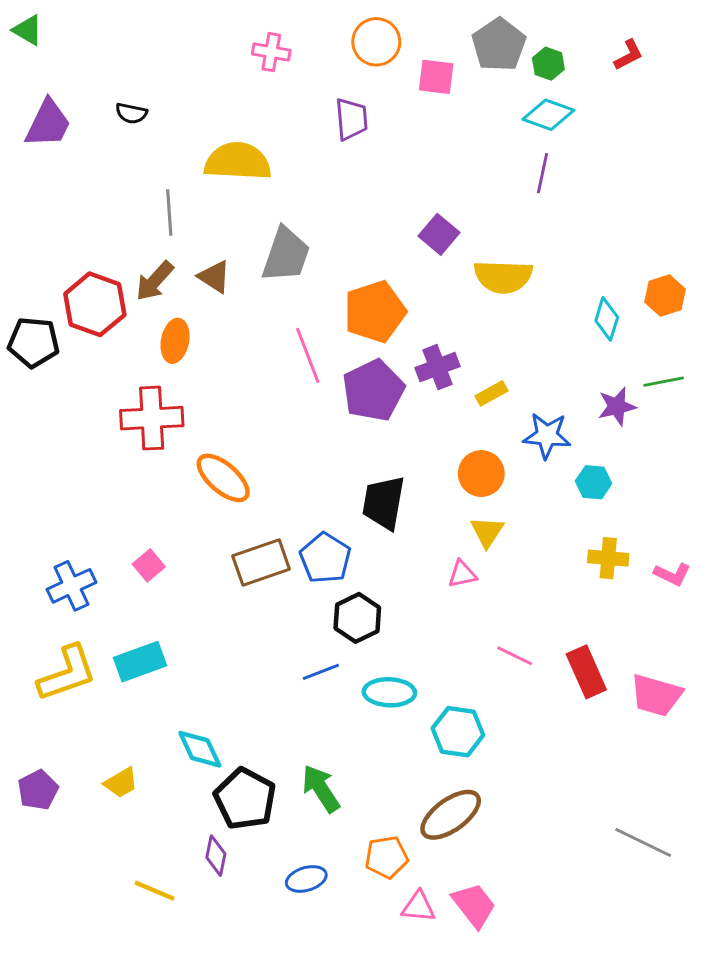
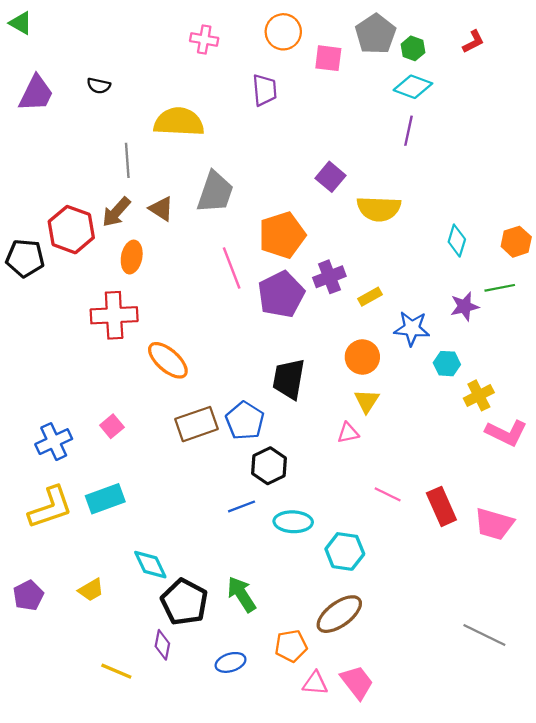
orange hexagon: (665, 296) -> (516, 242), moved
yellow cross: (608, 558) -> (479, 395), moved, turned -32
pink L-shape: (672, 574) -> (506, 433), size x1.5

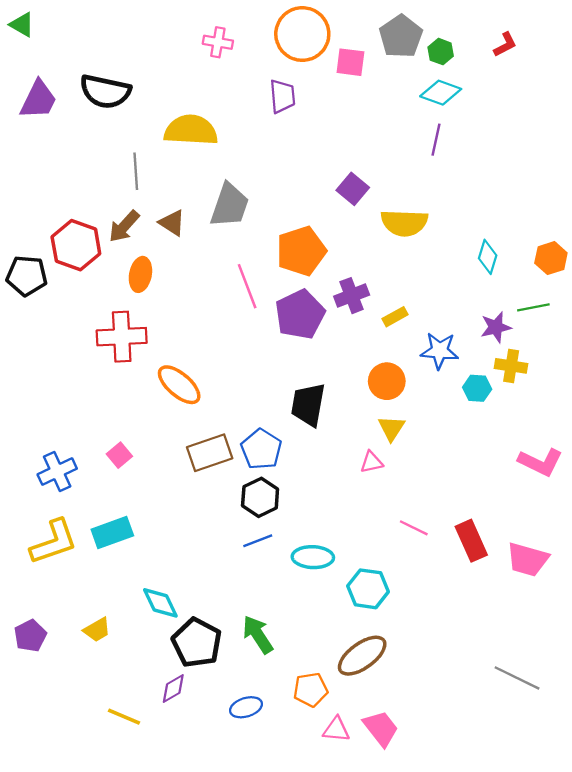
orange circle: (283, 32) -> (302, 34), size x1.4
black semicircle: (99, 86) -> (105, 91), size x2.0
yellow cross: (479, 395) -> (511, 366), moved, turned 36
black hexagon: (269, 466) -> (260, 497), moved
purple diamond: (162, 645) -> (173, 688), turned 48

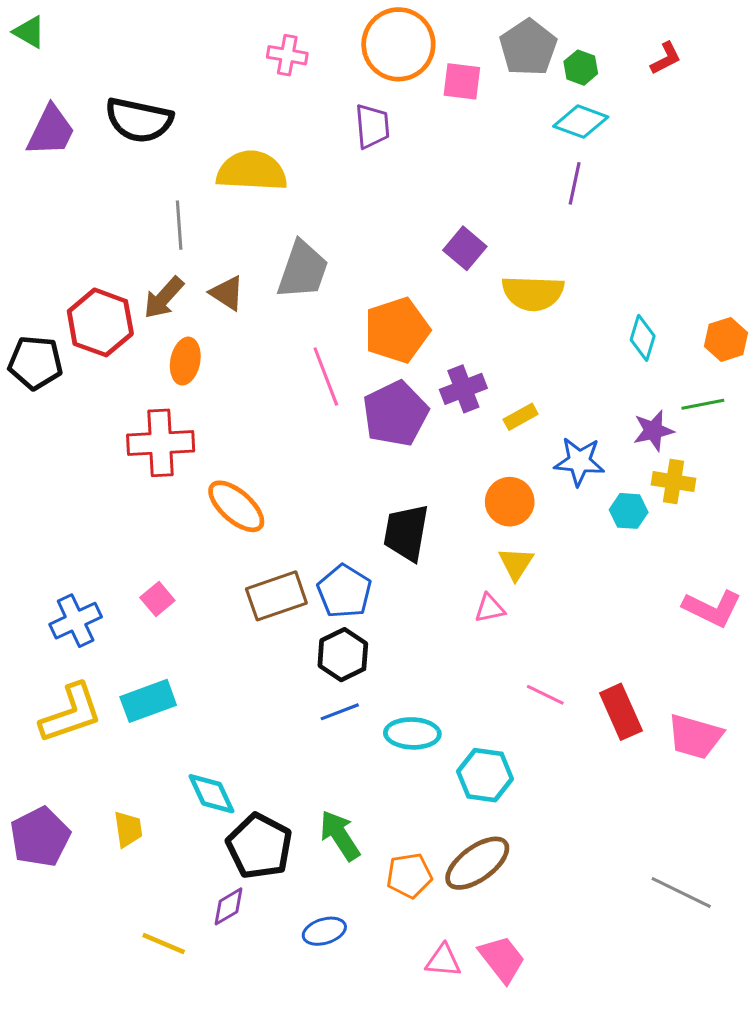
yellow trapezoid: (97, 630) -> (128, 829), turned -68
purple pentagon: (30, 636) -> (40, 837), size x1.4
orange pentagon: (311, 690) -> (409, 876), moved

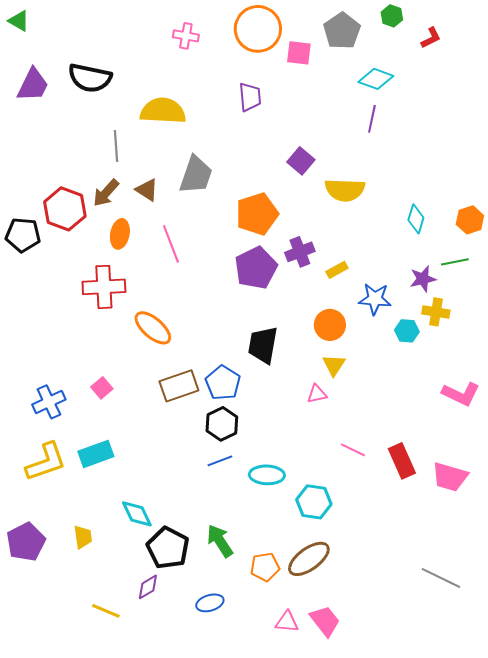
green hexagon: (581, 68) -> (392, 16), moved
purple trapezoid: (372, 126) -> (250, 97), moved
pink line: (326, 377) -> (171, 244), moved

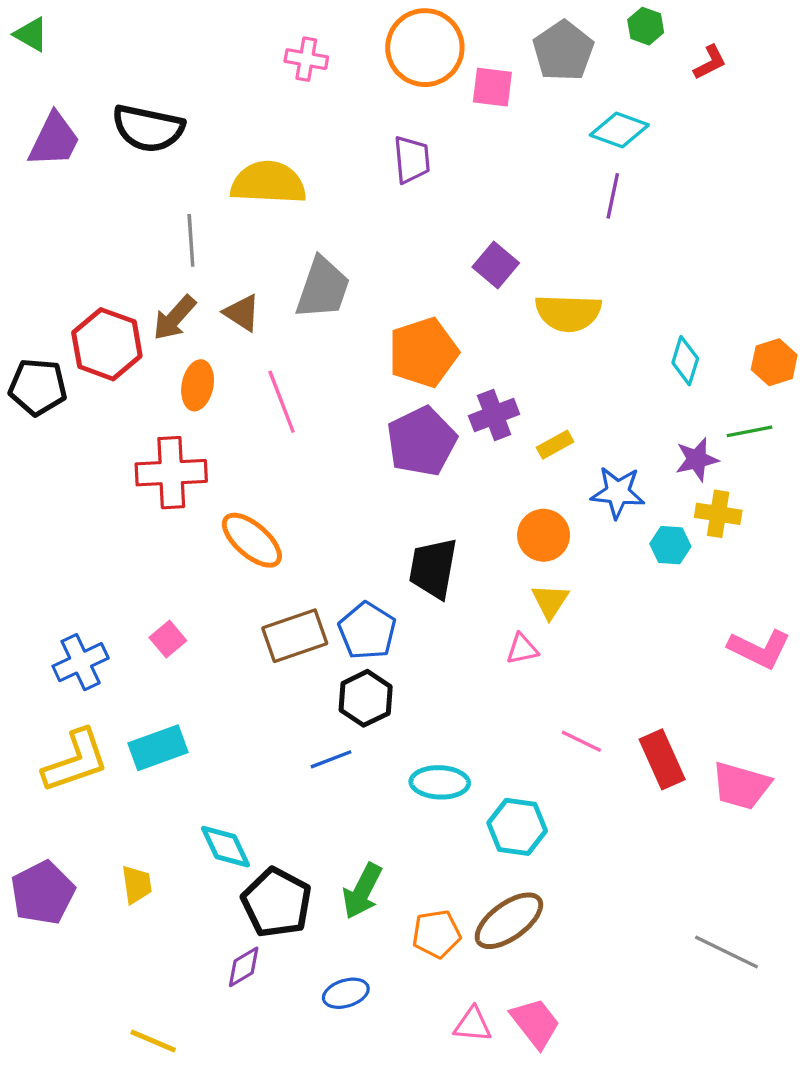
blue line: (220, 461) -> (331, 759), moved
green arrow: (220, 541) -> (362, 891), turned -120
yellow line: (106, 611) -> (153, 1041), moved

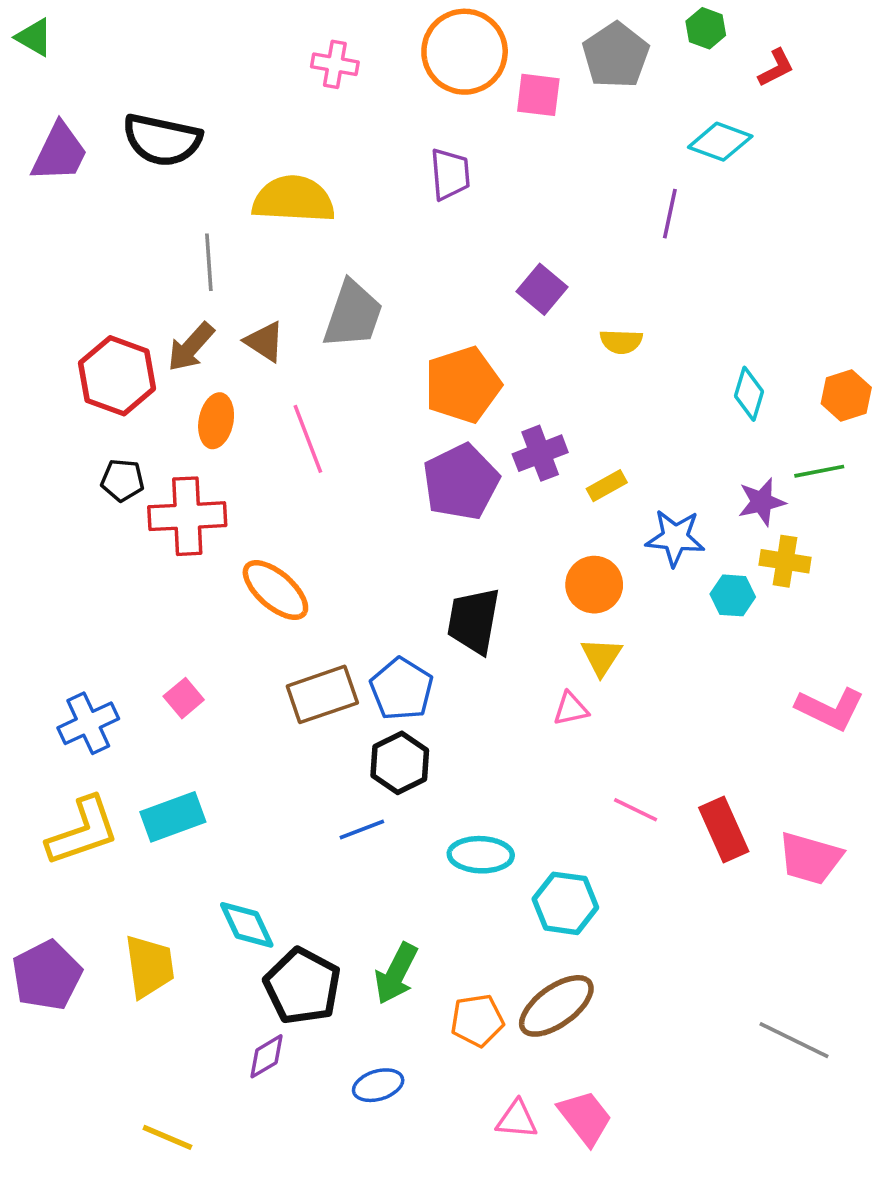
cyan diamond: (619, 130) -> (720, 142), moved
yellow semicircle: (568, 313) -> (621, 342), size x0.6
black pentagon: (38, 387) -> (122, 480), moved, size x0.7
yellow trapezoid: (137, 885) -> (149, 966), size x1.5

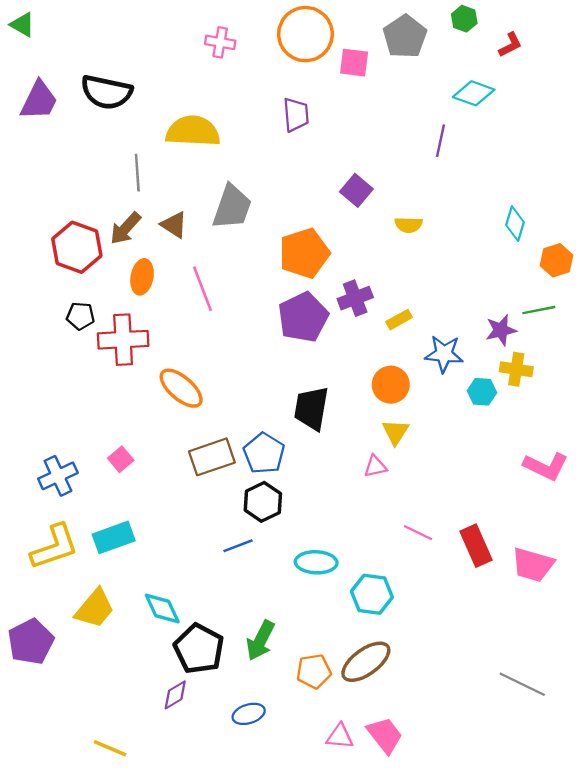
cyan diamond: (749, 394) -> (515, 224), moved
yellow trapezoid: (149, 966) -> (95, 608), moved, turned 48

